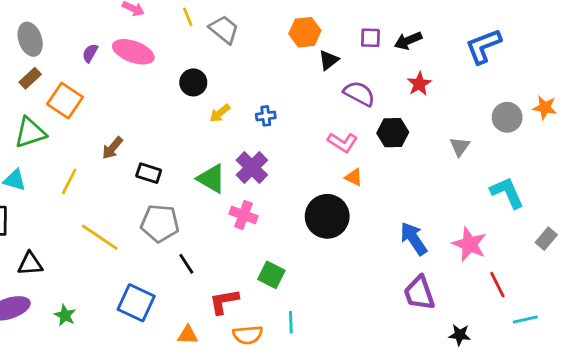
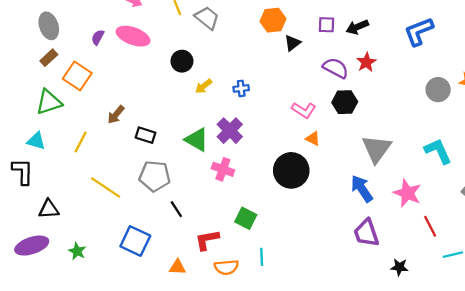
purple semicircle: (359, 94) -> (336, 68), moved
gray triangle: (460, 147) -> (377, 149), moved, size x1.8

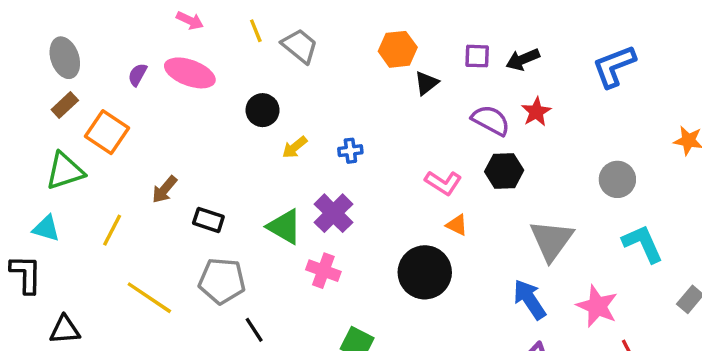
gray circle: (438, 90) -> (617, 179), moved

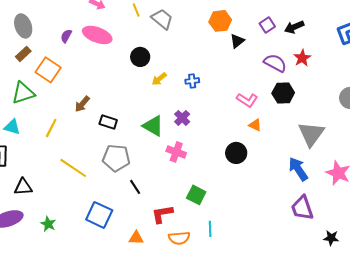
purple square: (477, 56) -> (267, 25), turned -35
purple cross: (333, 213) -> (182, 118), size x0.7
black circle: (425, 272) -> (236, 153), size x0.7

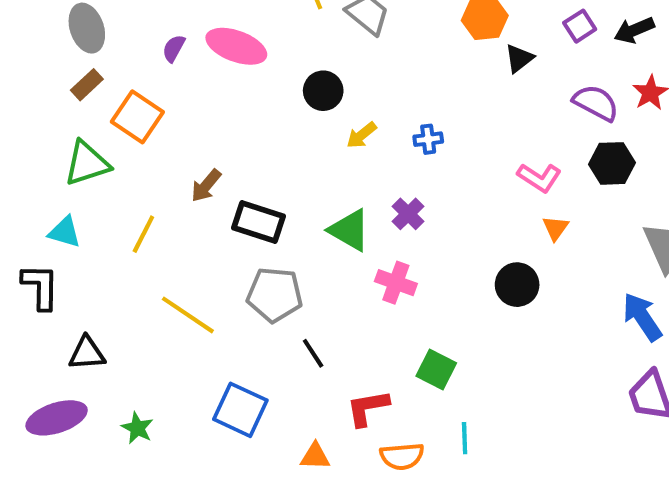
black rectangle: (108, 122) -> (259, 222), size x1.4
orange triangle: (255, 125) -> (555, 228), turned 40

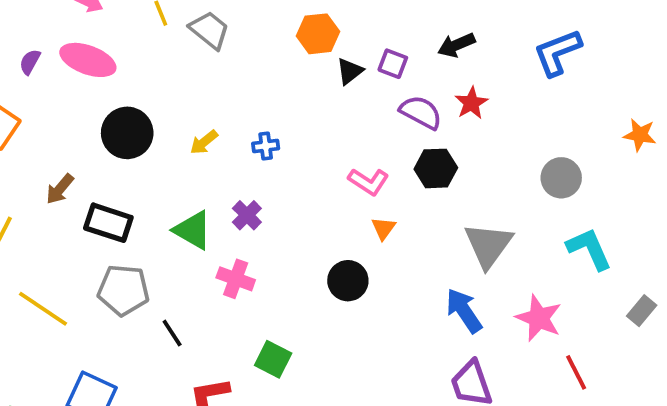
purple square: (580, 26) -> (393, 64), moved, turned -36
black circle: (323, 91) -> (127, 133), moved, size x1.4
black line: (313, 353) -> (172, 333), moved

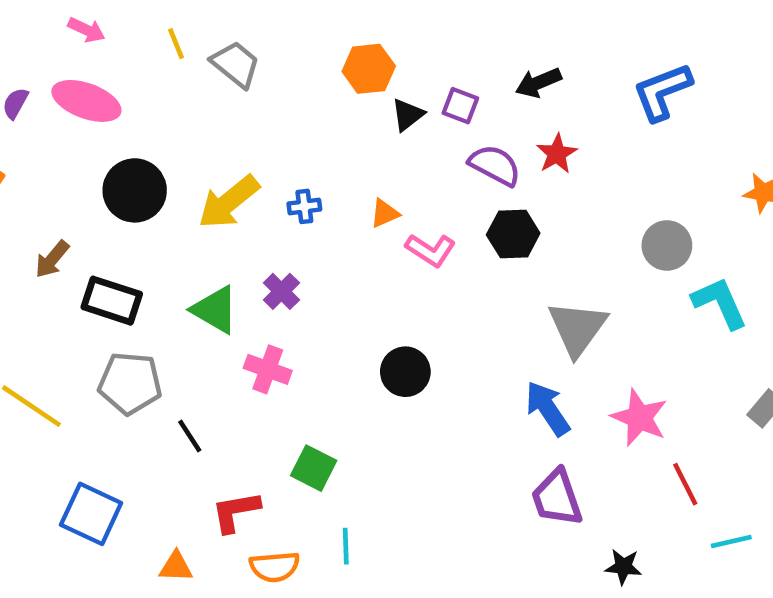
yellow arrow: (204, 142) -> (229, 202), size x1.8
orange triangle: (383, 228) -> (385, 213), moved, turned 30
cyan L-shape: (589, 249) -> (720, 303), moved

